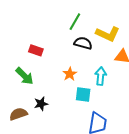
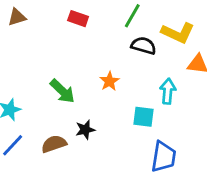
red rectangle: (36, 50) -> (78, 19), moved
orange star: (70, 74) -> (109, 81), moved

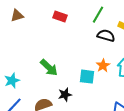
orange star: (109, 81) -> (103, 66), moved
cyan square: (144, 117) -> (87, 77), moved

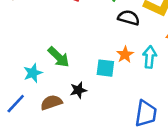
cyan star: (12, 81) -> (33, 73), moved

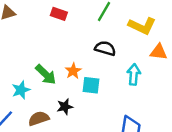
black semicircle: (129, 18) -> (105, 48), moved
orange star: (125, 55) -> (73, 71), moved

